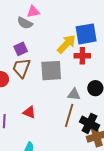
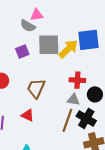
red cross: (82, 56) -> (77, 80), moved
brown trapezoid: (21, 68) -> (36, 88), moved
gray square: (51, 71) -> (49, 45), moved
black cross: (90, 123) -> (86, 118), moved

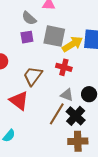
gray semicircle: (28, 26) -> (29, 18), moved
red cross: (77, 80) -> (64, 67), moved
red triangle: (28, 115) -> (19, 101), size x1.5

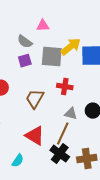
yellow arrow: (72, 44) -> (71, 47), moved
red triangle: (19, 101) -> (35, 136), moved
black cross: (76, 116) -> (60, 154), moved

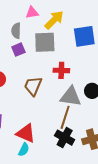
gray semicircle: (25, 42) -> (16, 31), turned 63
yellow arrow: (71, 47) -> (54, 20), moved
gray triangle: (71, 114) -> (71, 97), size x1.6
red triangle: (35, 136) -> (26, 133), moved

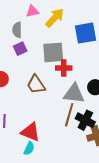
gray square: (45, 42) -> (53, 52), moved
brown trapezoid: (33, 86) -> (36, 85), turned -55
black cross: (65, 138) -> (85, 120), moved

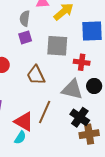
red cross: (64, 68) -> (82, 62), moved
brown line: (69, 115) -> (45, 112), moved

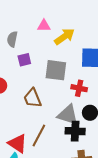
gray semicircle: (25, 18) -> (12, 39), moved
black cross: (80, 117) -> (75, 131), moved, turned -36

